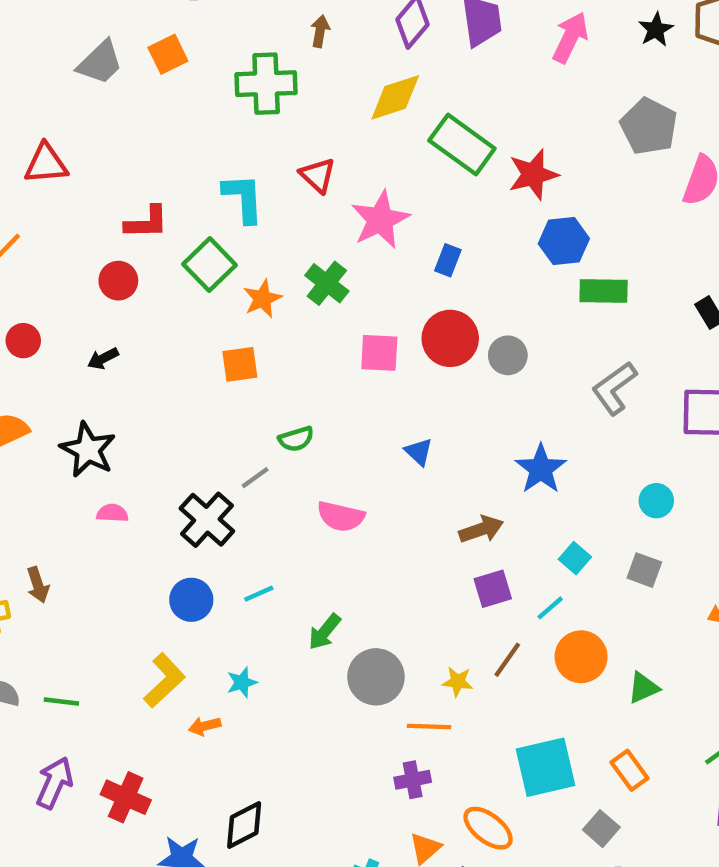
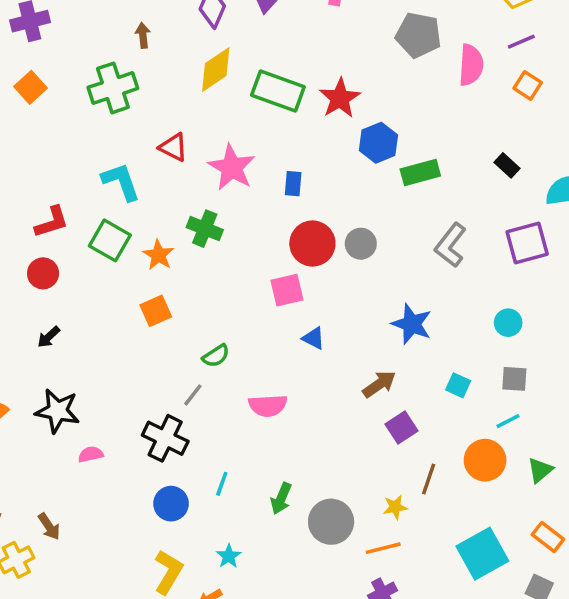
pink square: (379, 353) -> (287, 290), moved
cyan line: (259, 594) -> (222, 484), turned -30
cyan line: (550, 608) -> (508, 421), moved, turned 30

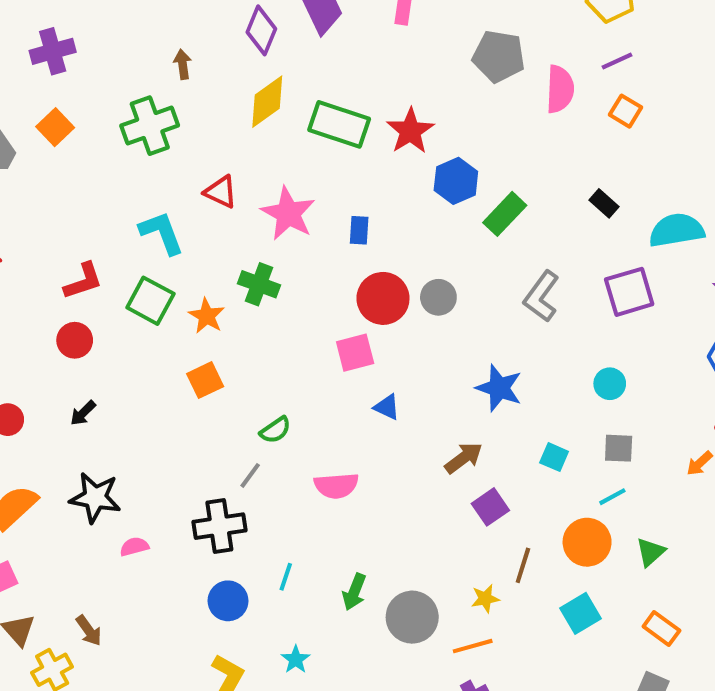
green rectangle: (420, 172) -> (505, 214), turned -30
black cross: (165, 438) -> (219, 526), turned -33
cyan square: (482, 554) -> (581, 613), moved, size x0.7

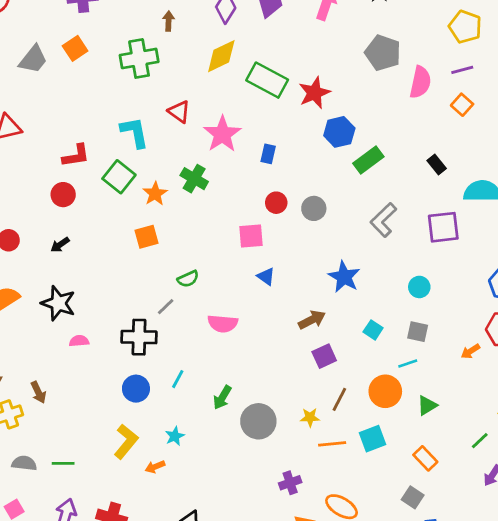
red circle: (383, 298) -> (276, 203), size x0.6
orange line: (473, 646) -> (332, 444), moved

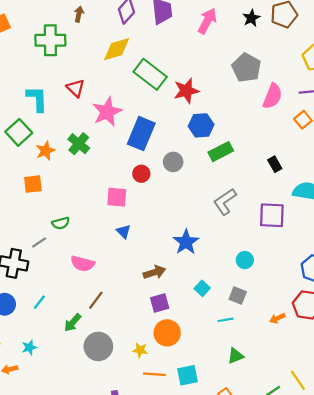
blue rectangle: (268, 154) -> (141, 134), size x2.0
gray circle: (314, 208) -> (173, 162), moved
orange circle: (385, 391) -> (167, 333), moved
brown line: (339, 399) -> (96, 300), moved

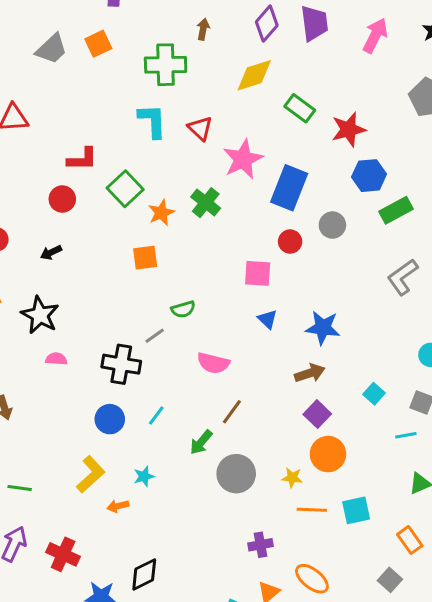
green rectangle: (150, 74) -> (300, 108), size x0.7
cyan L-shape: (37, 99) -> (152, 121), moved
blue star: (186, 242) -> (323, 328), moved, turned -30
purple square: (160, 303) -> (317, 414), turned -30

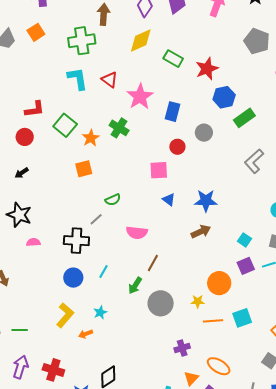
brown arrow: (203, 29) -> (104, 14), size x1.5
blue rectangle: (289, 188) -> (173, 112), size x0.7
purple square: (317, 414) -> (246, 266), moved, turned 30

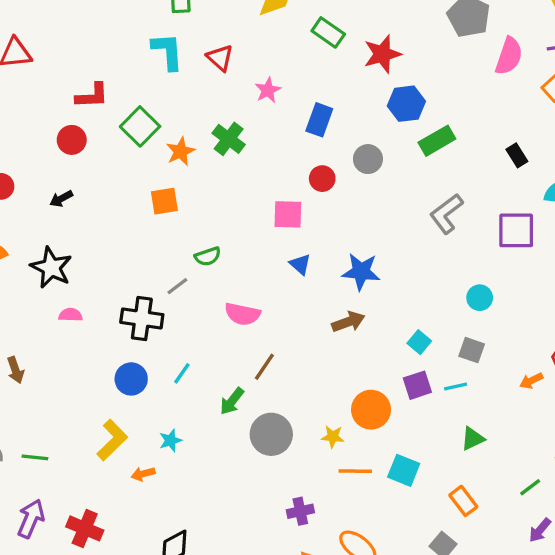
pink star: (140, 97) -> (268, 90), size x0.6
cyan square: (242, 318) -> (404, 470), turned 36

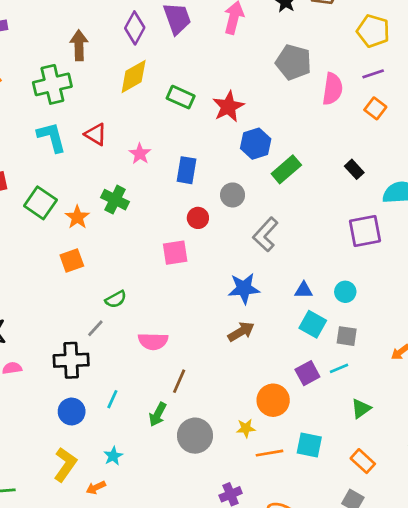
gray L-shape: (446, 214) -> (265, 234), moved
blue triangle: (300, 264) -> (304, 290), moved, turned -30
cyan square: (419, 342) -> (313, 324), moved, size x1.4

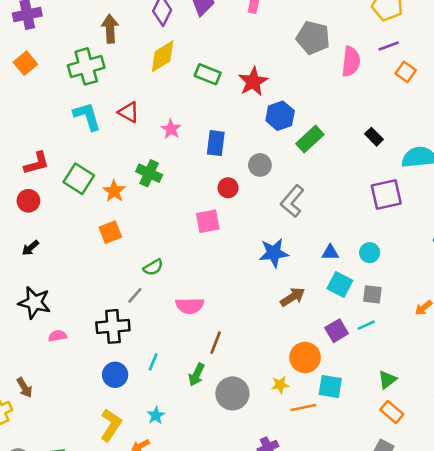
orange square: (375, 108) -> (406, 72), moved
brown arrow: (241, 332) -> (293, 297), moved
green triangle: (361, 409) -> (387, 380), moved
cyan square: (309, 445) -> (330, 386), moved

